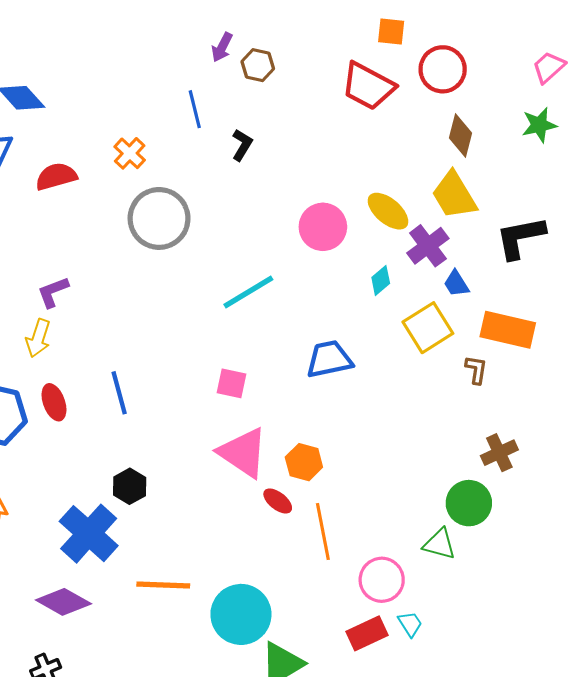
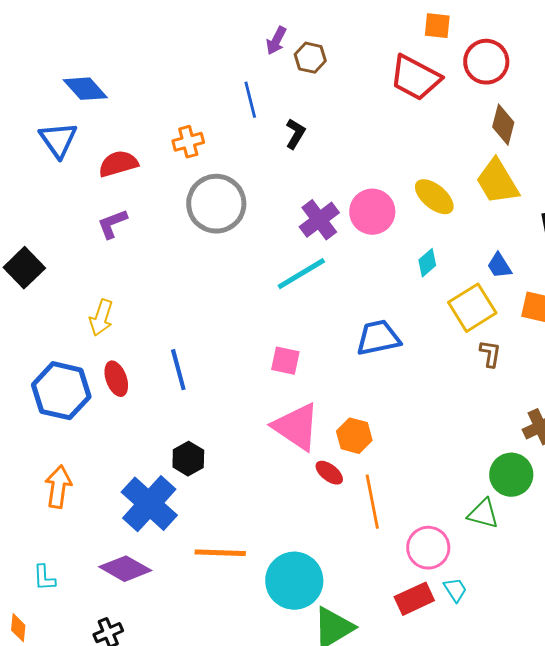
orange cross: (130, 153) -> (188, 142), turned 32
purple cross: (428, 246) -> (319, 220), moved
purple L-shape: (53, 292) -> (112, 224), moved
brown L-shape: (476, 370) -> (490, 354), moved

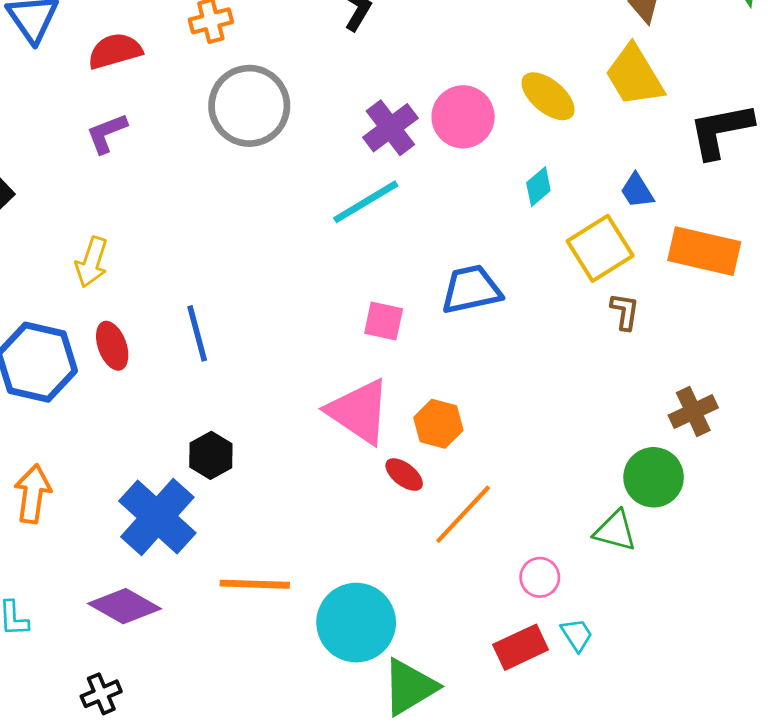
pink square: (285, 361) -> (384, 321), moved
orange line: (372, 502) -> (463, 514), turned 54
pink circle: (428, 548) -> (540, 577), size x0.7

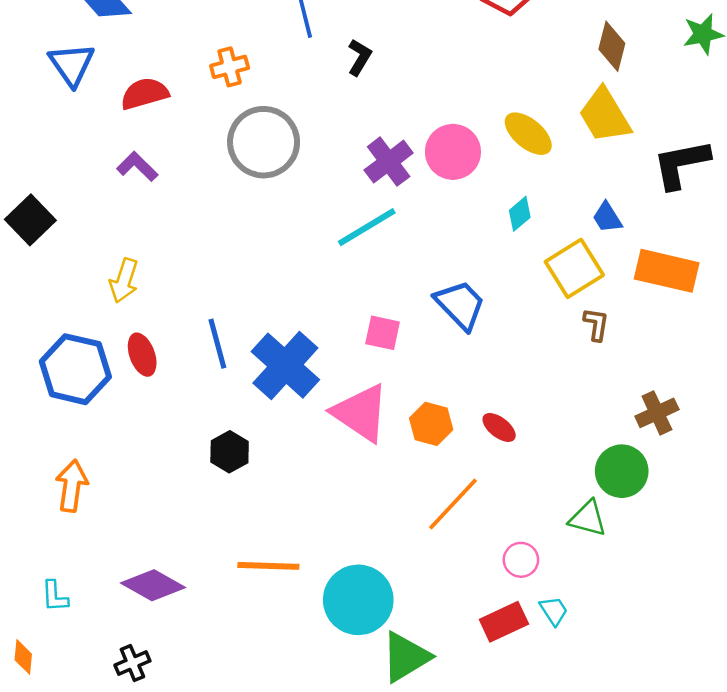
purple L-shape: (107, 133) -> (137, 166), turned 66
blue trapezoid: (471, 290) -> (460, 305), turned 58
red ellipse: (404, 475) -> (499, 427), moved
blue cross: (157, 517) -> (285, 366), moved

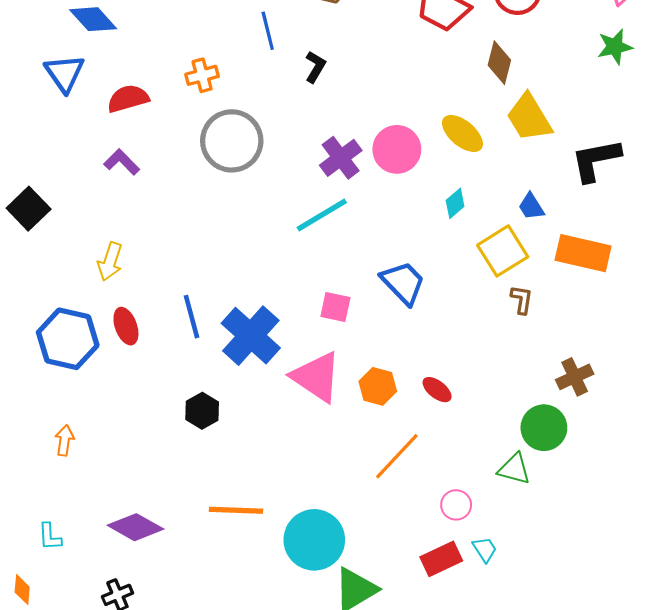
brown diamond: (612, 46) -> (499, 63), moved
orange arrow: (72, 486) -> (65, 440), size x0.7

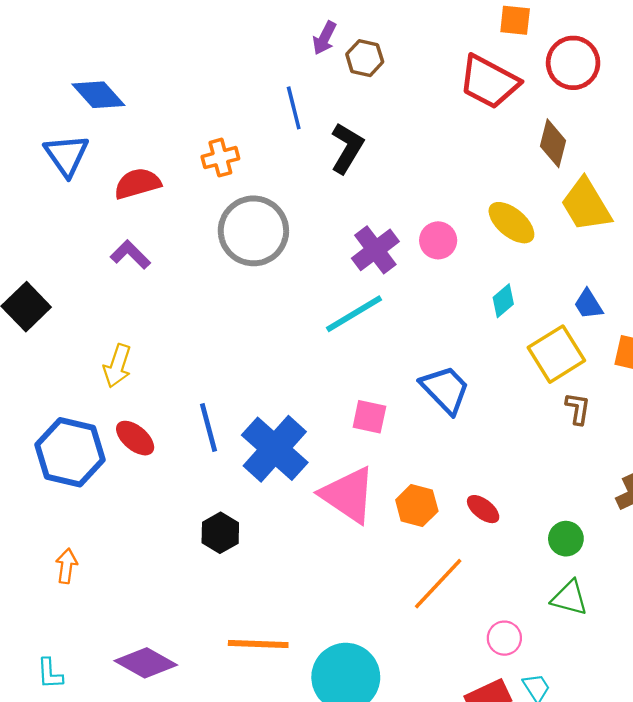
black L-shape: (315, 67) -> (347, 148), size x1.4
pink circle: (397, 149) -> (438, 240), size x0.7
red ellipse: (126, 326) -> (135, 438), turned -30
green circle: (544, 428) -> (566, 539), moved, size x0.7

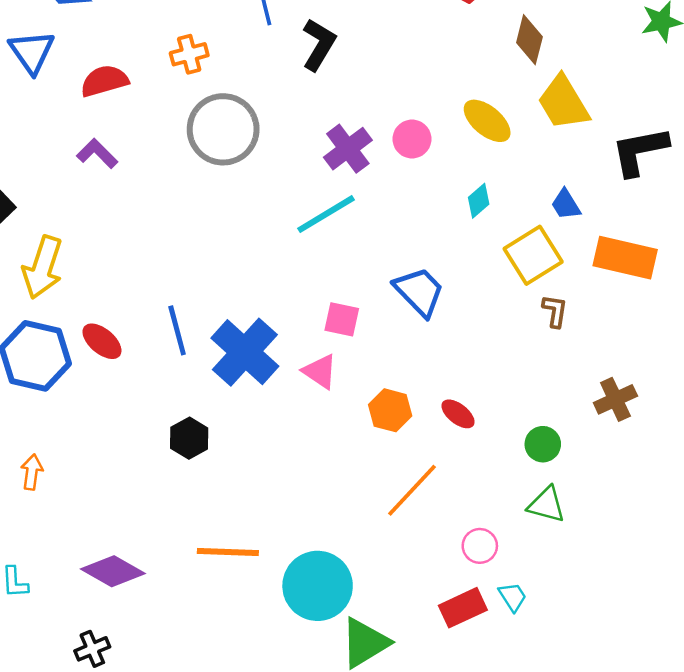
yellow arrow: (117, 366) -> (43, 267), moved, size x1.4
pink triangle: (348, 495) -> (320, 372), moved, size x0.6

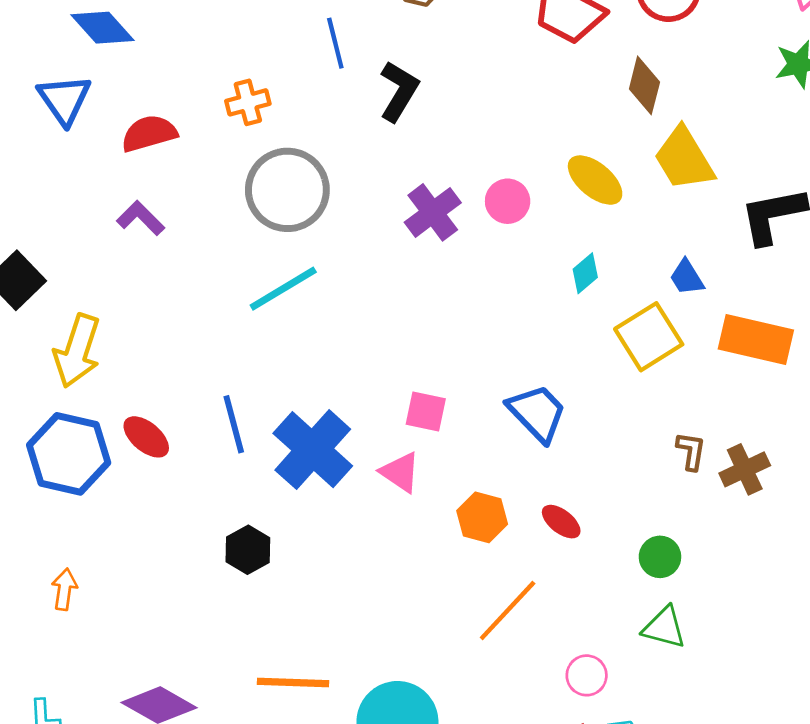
cyan line: (326, 214) -> (283, 289), moved
blue trapezoid: (419, 292) -> (537, 413), moved
brown L-shape: (555, 311) -> (691, 451), moved
brown cross: (615, 399) -> (745, 469), moved

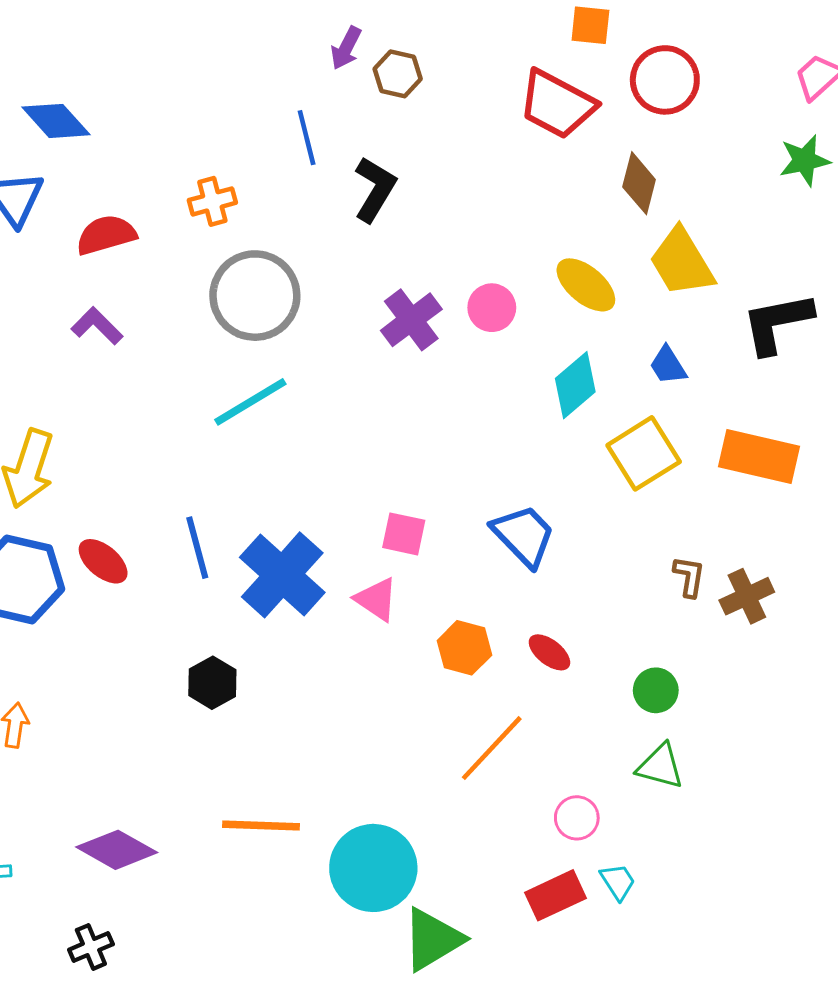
cyan diamond: (585, 273) -> (575, 385), size x1.5
blue trapezoid: (687, 277) -> (668, 365), moved

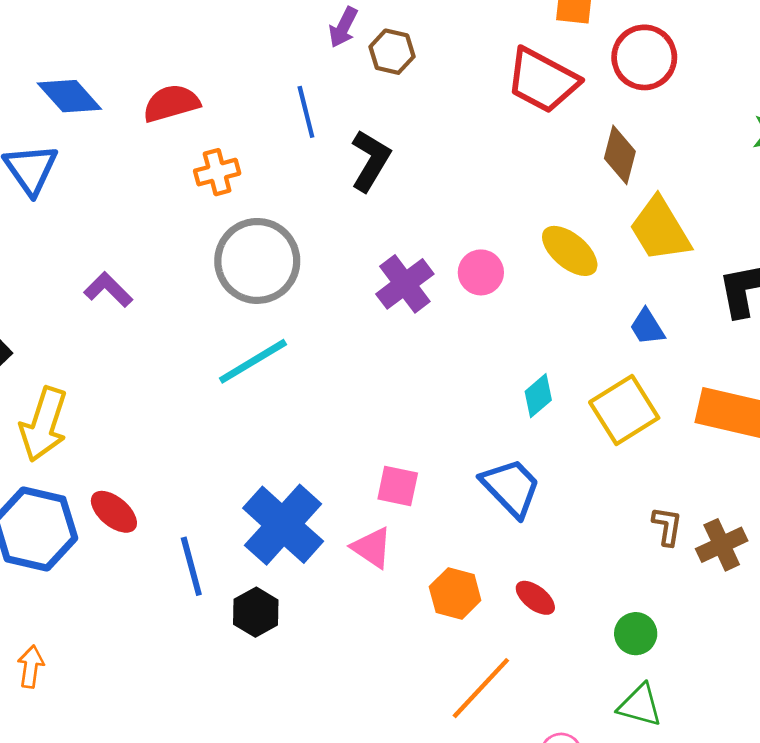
red semicircle: (106, 235) -> (171, 103), moved
cyan diamond: (575, 385) -> (538, 396), moved, size x0.7
blue line: (197, 548) -> (191, 566), moved
black hexagon: (212, 683) -> (256, 612), moved

